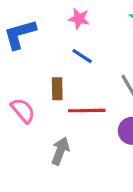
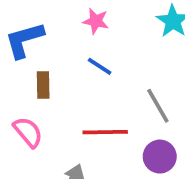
brown rectangle: (57, 89) -> (43, 85), moved

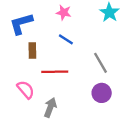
pink semicircle: (28, 132) -> (26, 90), moved
red line: (105, 132) -> (55, 72), moved

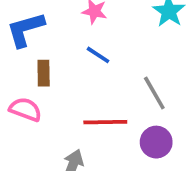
red line: (55, 72) -> (105, 122), moved
pink semicircle: (26, 90) -> (25, 109), moved, turned -30

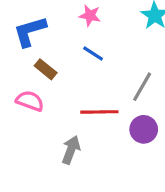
brown rectangle: (44, 73) -> (46, 69), turned -50
gray line: (154, 93) -> (142, 87), turned 60

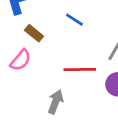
pink semicircle: (30, 101) -> (21, 60), turned 110

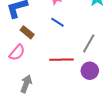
gray arrow: (56, 102) -> (26, 84), moved

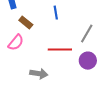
blue line: (57, 22) -> (56, 13), turned 48
gray arrow: (26, 84) -> (39, 74), moved, turned 78

